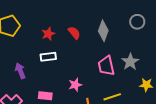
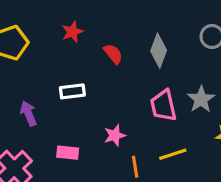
red star: (48, 34) -> (72, 32), moved

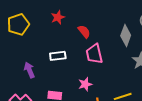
gray diamond: (159, 51) -> (126, 36), moved
pink trapezoid: (163, 106) -> (94, 54), moved

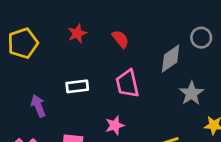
red semicircle: (84, 32) -> (120, 39), moved
gray diamond: (126, 36) -> (171, 59), turned 35

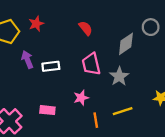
red star: (77, 33) -> (36, 24), moved
gray star: (191, 93) -> (119, 76), moved
purple arrow: (38, 106) -> (27, 60), moved

